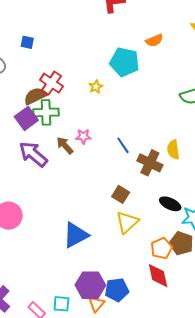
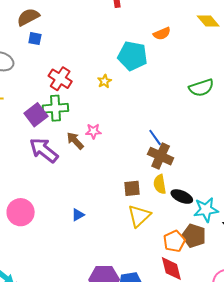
brown semicircle: (35, 96) -> (28, 17), moved
blue line: (123, 145) -> (155, 137), moved
yellow semicircle: (173, 150) -> (160, 184), moved
brown square: (121, 194) -> (132, 188), turned -36
blue triangle: (76, 235) -> (78, 215), moved, size x0.5

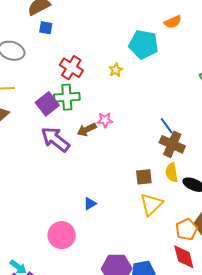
brown arrow: (75, 141) -> (87, 130), turned -72
pink circle: (21, 212) -> (62, 235), moved

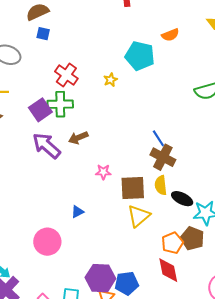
pink star: (105, 120) -> (103, 172), moved
brown square: (144, 177) -> (133, 188), size x1.5

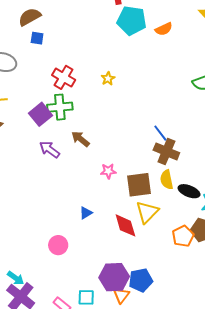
cyan pentagon: (140, 56) -> (132, 21), moved
brown arrow: (78, 138) -> (81, 139), turned 66
purple arrow: (46, 146) -> (49, 149), size x0.7
pink circle: (47, 242) -> (58, 245), size x0.7
red diamond: (168, 270) -> (125, 225), moved

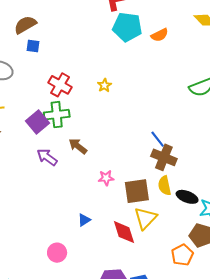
orange pentagon: (183, 236) -> (182, 255), moved

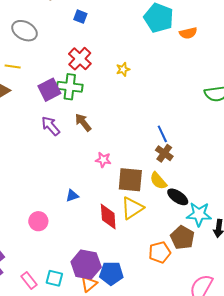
blue square: (33, 46) -> (80, 17), moved
brown cross: (164, 157) -> (164, 153), size x0.7
yellow semicircle: (164, 186) -> (158, 181), turned -42

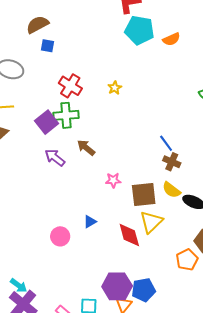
blue square: (80, 17) -> (48, 46), moved
pink circle: (38, 221) -> (60, 236), moved

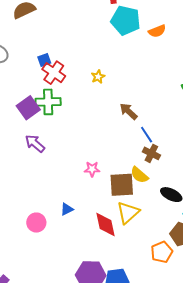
blue square: (48, 46) -> (44, 60), moved, turned -32
brown arrow: (86, 148) -> (129, 111), moved
yellow semicircle: (171, 190) -> (139, 175), moved

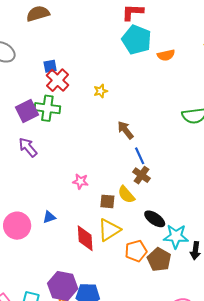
brown square: (122, 185) -> (107, 201), size x0.6
pink circle: (36, 223) -> (17, 226), size x1.4
orange pentagon: (162, 252) -> (136, 251), moved

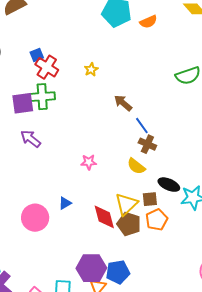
purple square: (27, 111) -> (23, 103), turned 30
brown square: (107, 201) -> (150, 199), moved
brown pentagon: (159, 260) -> (129, 224), moved

